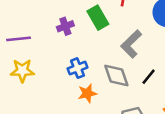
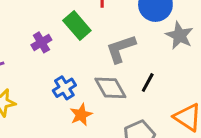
gray L-shape: (131, 44) -> (121, 49), turned 36

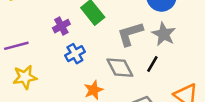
gray star: (179, 35) -> (164, 34), moved
blue cross: (64, 88) -> (75, 54), moved

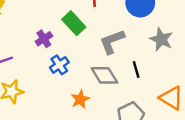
gray star: (164, 34) -> (161, 39), moved
black line: (152, 64) -> (136, 70), turned -42

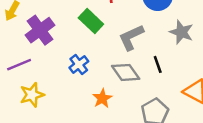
purple cross: (44, 39) -> (40, 30), moved, size x1.6

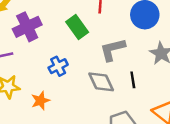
orange star: (102, 98) -> (40, 101), moved

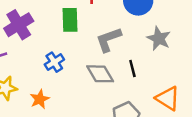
green rectangle: (77, 27) -> (70, 20), turned 40

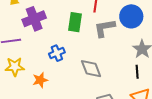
gray L-shape: (109, 39) -> (105, 28), moved
black line: (132, 69) -> (137, 72), moved

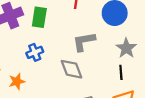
green rectangle: (75, 22) -> (39, 17), moved
gray L-shape: (105, 28) -> (84, 42), moved

